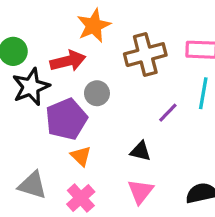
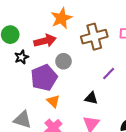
black star: (31, 87) -> (21, 57), size x0.6

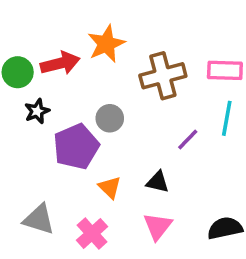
red arrow: (45, 41) -> (60, 63), moved
orange triangle: (53, 101) -> (110, 187), moved

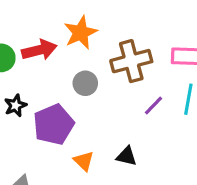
black star: (37, 111) -> (15, 105), moved
gray circle: (110, 118) -> (85, 83), moved
purple line: (188, 140) -> (153, 105), moved

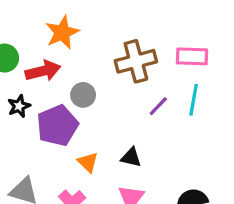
orange star: (81, 33) -> (62, 32), moved
red arrow: (39, 50) -> (43, 71), moved
gray circle: (85, 83) -> (83, 95), moved

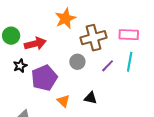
orange star: (62, 32) -> (65, 19), moved
gray circle: (83, 95) -> (77, 62), moved

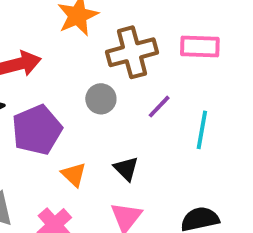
cyan line: (130, 62) -> (202, 130), moved
black triangle: (90, 98) -> (126, 169), turned 32

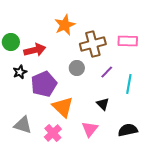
black triangle: (126, 169) -> (103, 104), moved
orange triangle: (74, 175) -> (63, 107), size x1.6

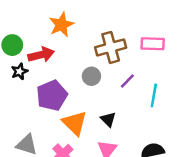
orange star: (65, 25) -> (61, 25), moved
black star: (20, 72) -> (19, 71), moved
black triangle: (103, 104) -> (108, 119), moved

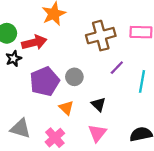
gray circle: (91, 76) -> (74, 77), moved
orange triangle: (75, 123) -> (66, 108), size x0.6

